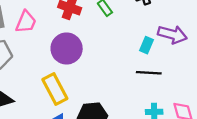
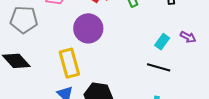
purple arrow: (172, 34) -> (188, 37), size x0.6

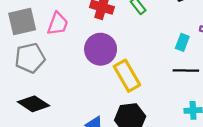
yellow rectangle: (69, 63) -> (127, 76), moved

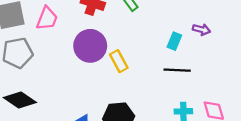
yellow rectangle: (127, 76) -> (119, 61), moved, size x0.7

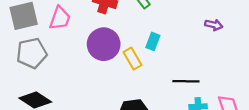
cyan rectangle: (174, 41) -> (153, 41), moved
black line: (177, 70) -> (186, 81), moved

